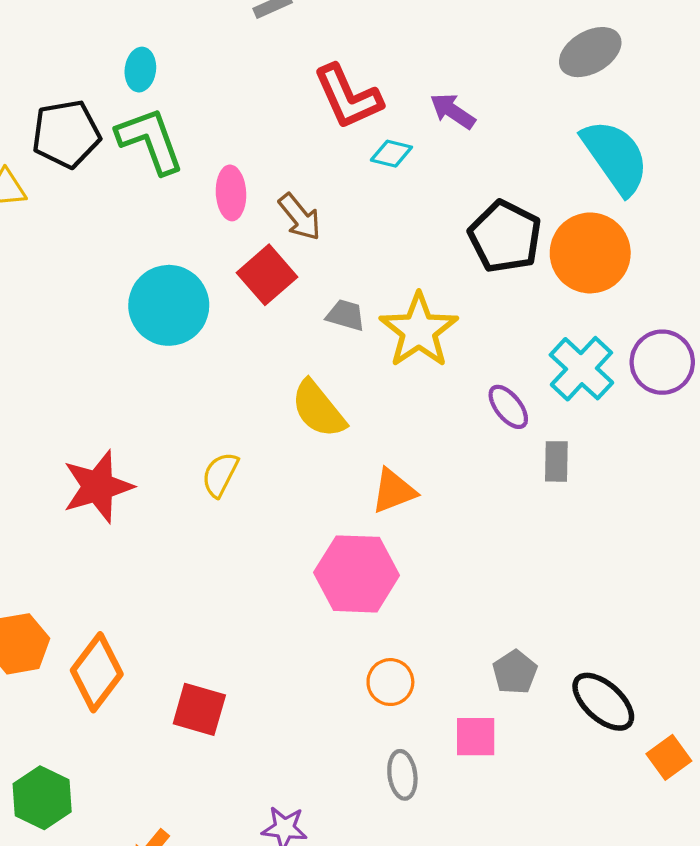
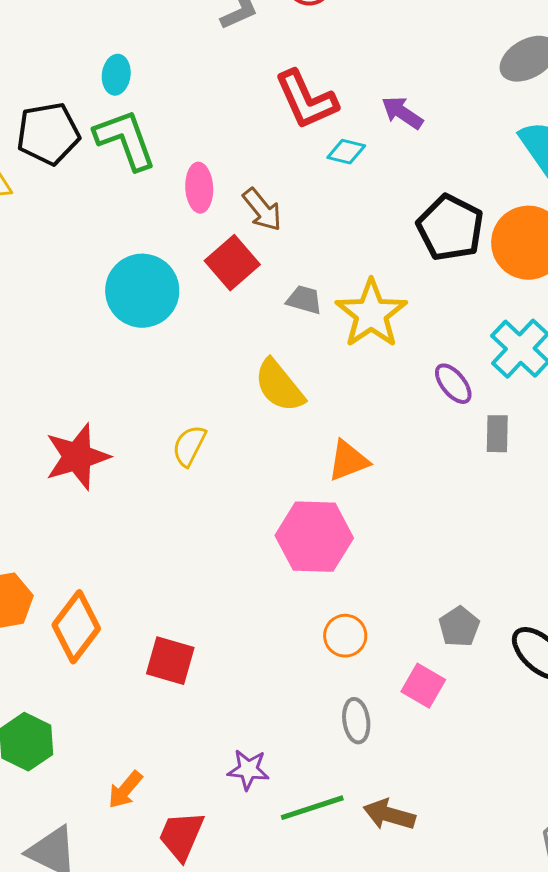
pink square: (476, 737) -> (423, 686), turned 30

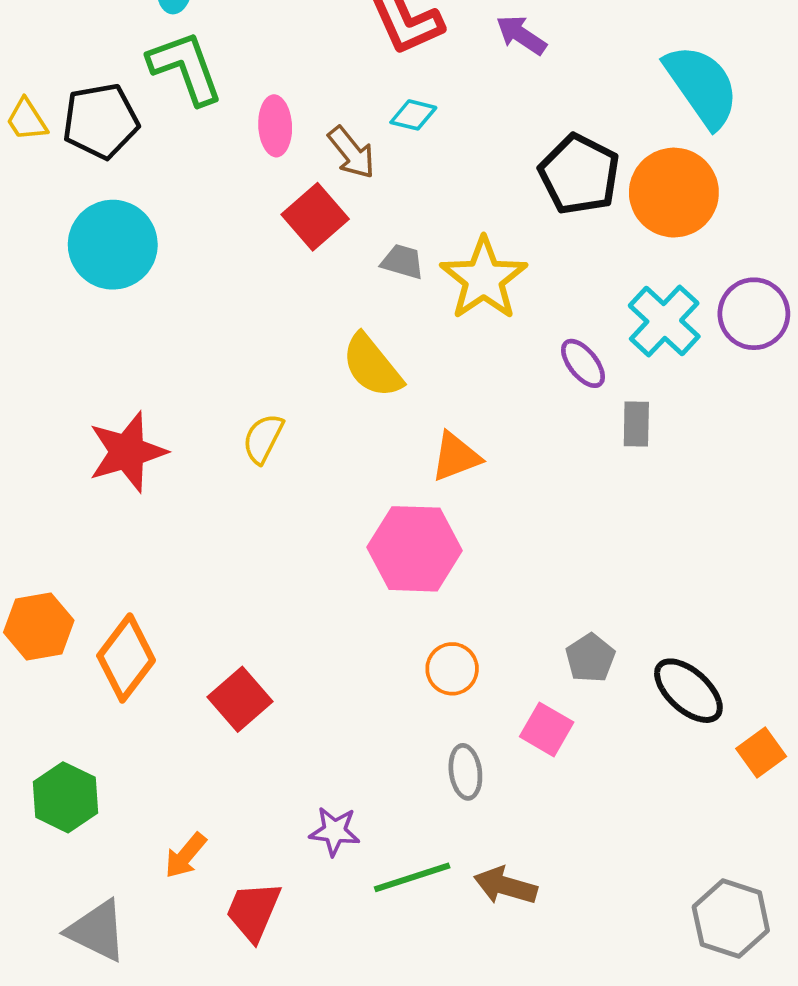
black pentagon: (48, 134) -> (101, 121), moved
cyan diamond: (346, 152) -> (413, 115), moved
cyan circle: (142, 291) -> (113, 245), moved
red square: (170, 661) -> (240, 699), turned 33

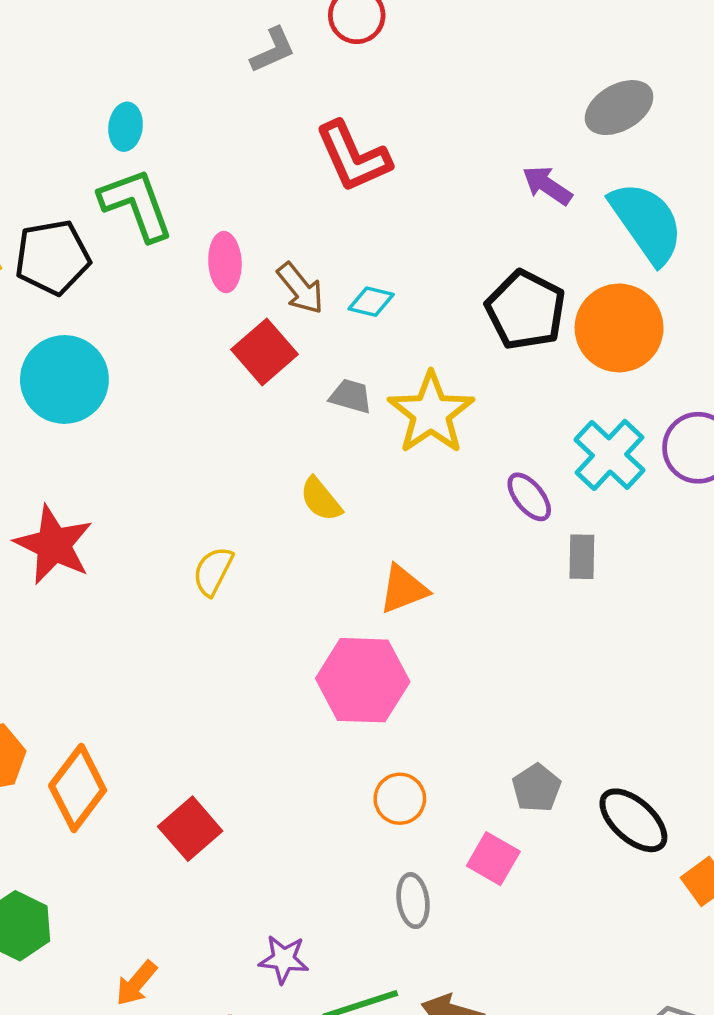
purple arrow: (521, 35) -> (547, 185), moved
cyan diamond: (413, 115) -> (371, 302), moved
yellow semicircle: (372, 366) -> (321, 499), size x0.7
red star: (127, 452) -> (54, 545), moved, turned -30

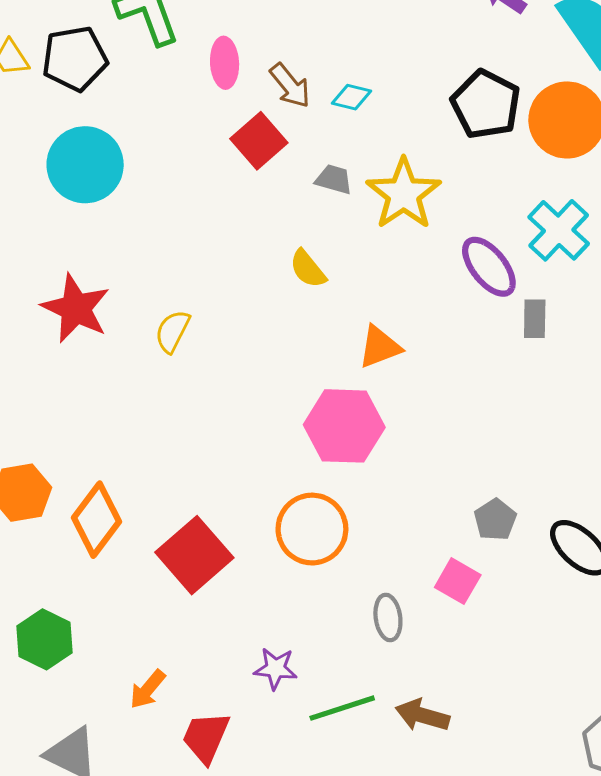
purple ellipse: (529, 497) -> (489, 267), size x1.4
yellow semicircle: (213, 571) -> (173, 331), moved
orange circle: (400, 799) -> (312, 529), moved, size x1.6
red square: (190, 829) -> (194, 555), size x1.4

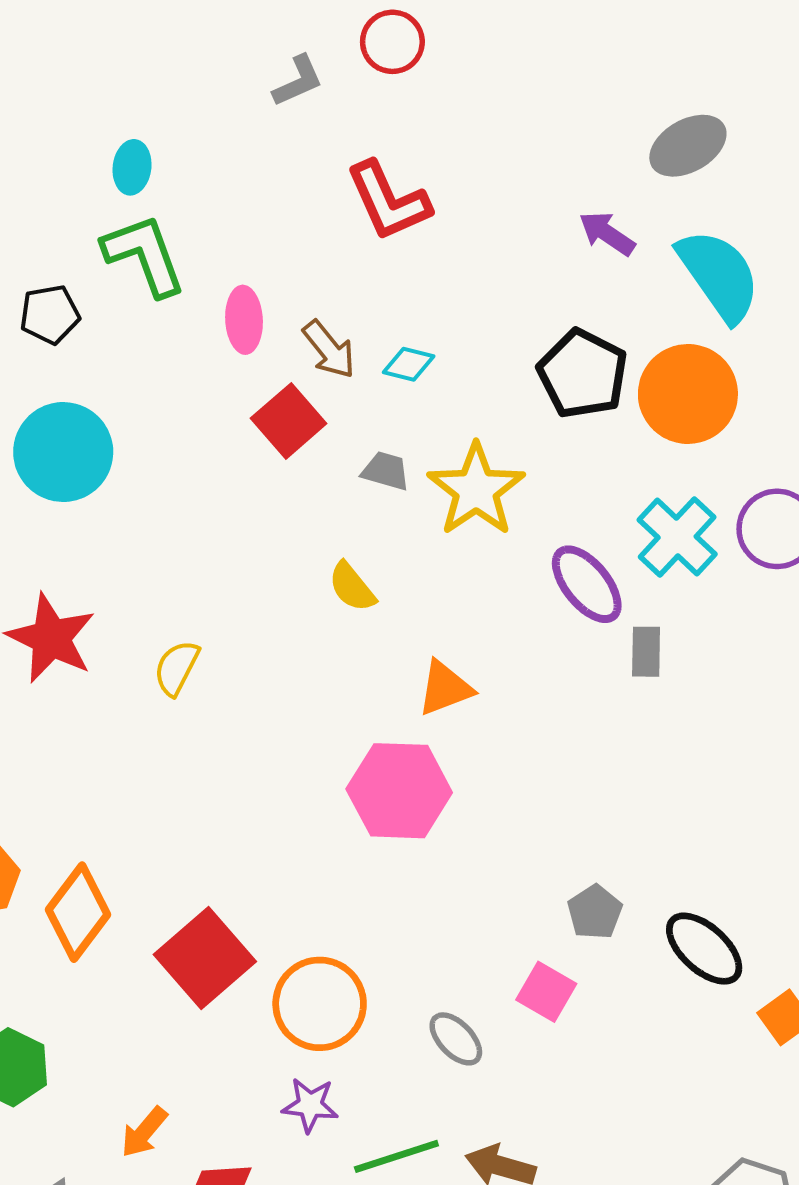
black pentagon: (75, 59) -> (50, 314), size x0.7
orange circle: (312, 529) -> (320, 1004), moved
gray ellipse: (388, 617) -> (456, 1039), turned -36

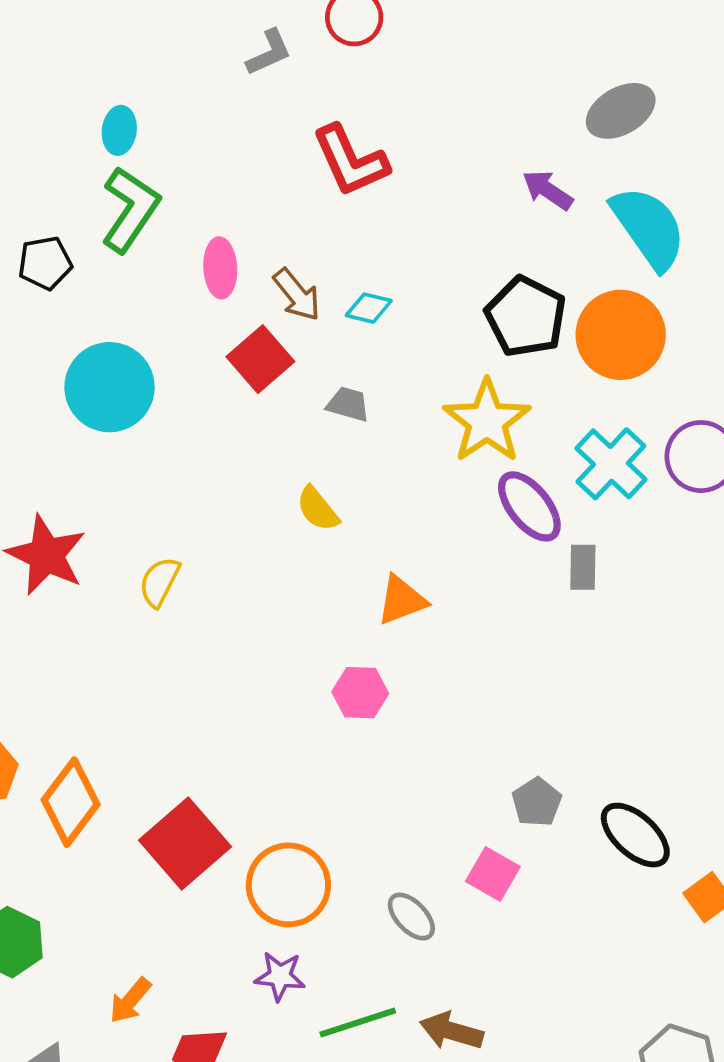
green L-shape: (144, 255) -> (130, 209), turned 54
cyan circle: (63, 452) -> (110, 387), moved
yellow star: (476, 490) -> (487, 421), moved
pink hexagon: (399, 791) -> (360, 693), size x0.6

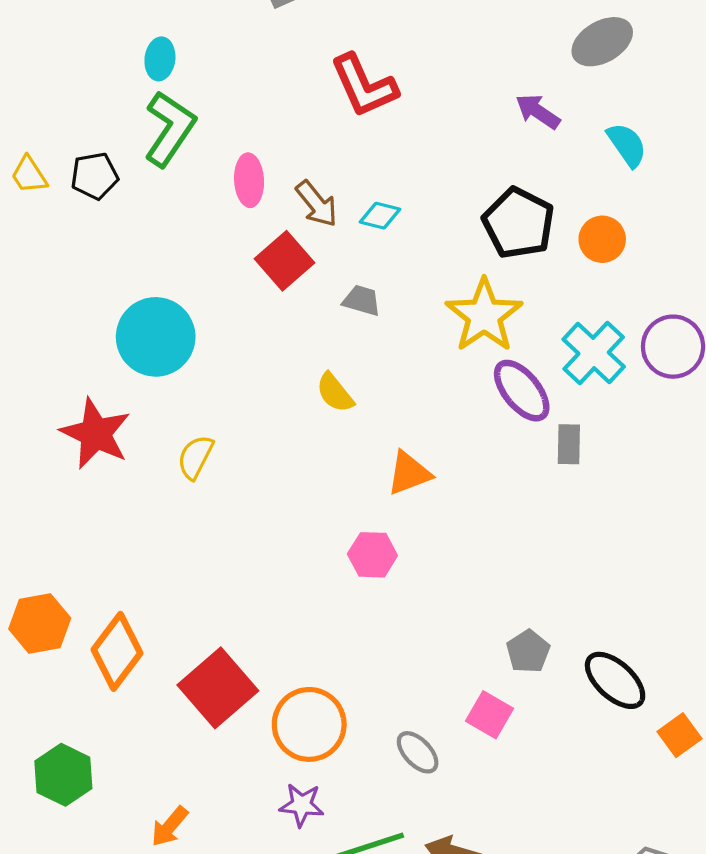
cyan semicircle: (649, 228) -> (627, 145), size x0.6
orange circle: (621, 335) -> (602, 239), size x0.6
cyan circle: (110, 387) -> (156, 337), moved

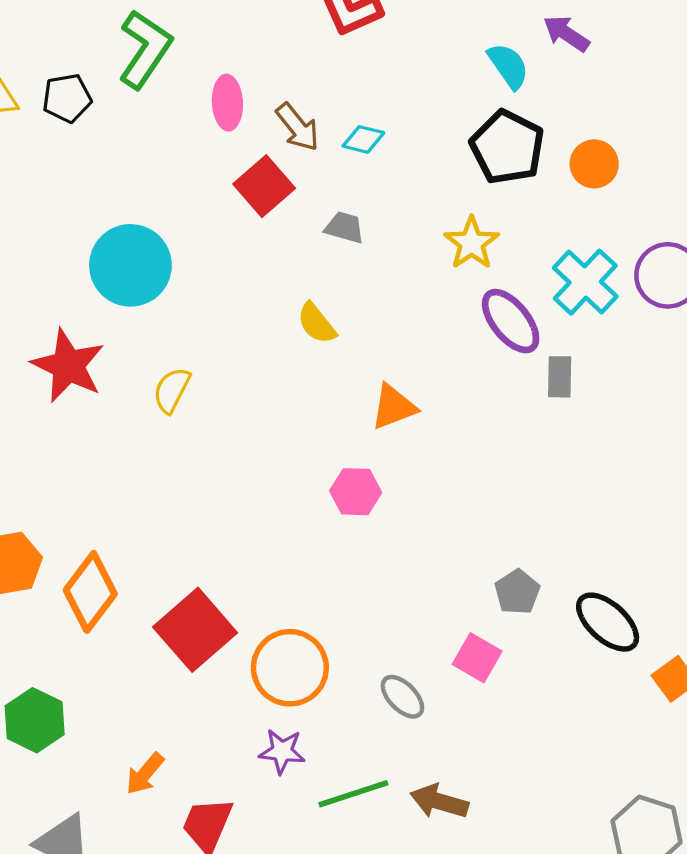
purple arrow: (538, 111) -> (566, 33), moved
cyan semicircle: (627, 145) -> (508, 66), moved
yellow star: (484, 315) -> (472, 243), size x0.7

